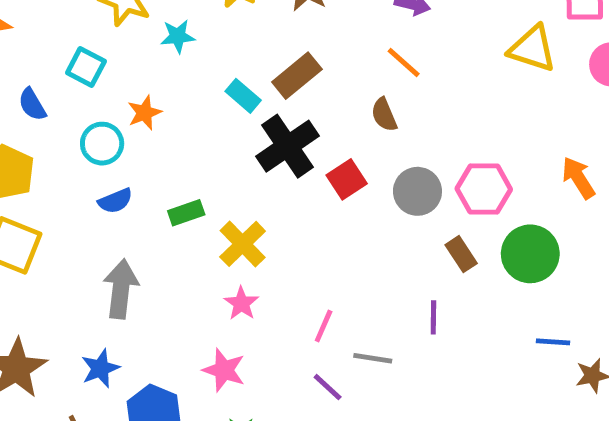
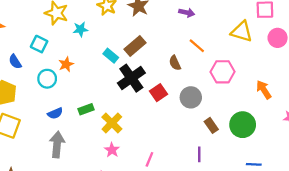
orange line: (404, 63) -> (197, 46), moved
pink hexagon: (484, 189) -> (222, 72), moved
blue semicircle: (115, 201) -> (55, 113), moved

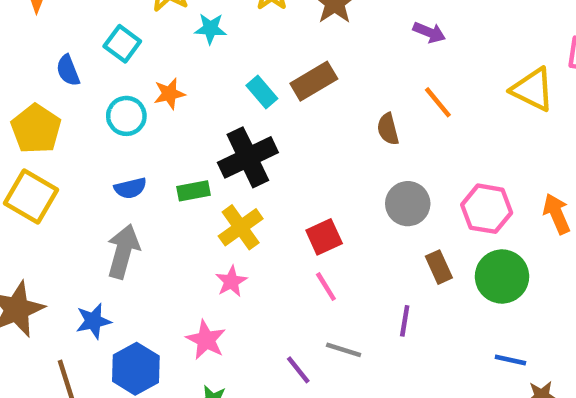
pink hexagon: (222, 72) -> (487, 209), moved
black cross: (131, 78) -> (248, 157), moved
red square: (159, 93) -> (324, 237), moved
pink line: (149, 159) -> (326, 287), moved, turned -64

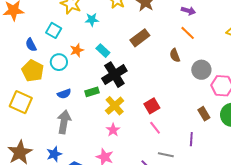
cyan rectangle: (262, 92) -> (103, 51), moved
orange line: (438, 102) -> (188, 33), moved
yellow pentagon: (36, 129) -> (33, 71), moved
gray circle: (408, 204) -> (201, 70), moved

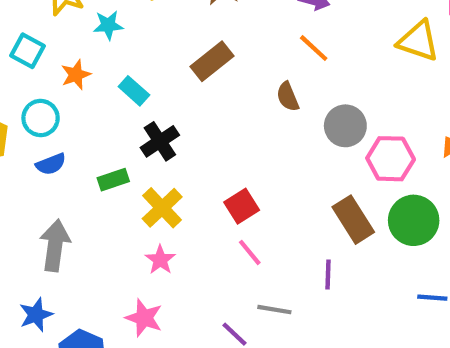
orange star: (77, 50) -> (76, 75), moved
black cross: (114, 75) -> (160, 141), size x0.7
blue semicircle: (64, 94) -> (51, 164), moved
brown rectangle: (204, 114) -> (353, 220), size x1.5

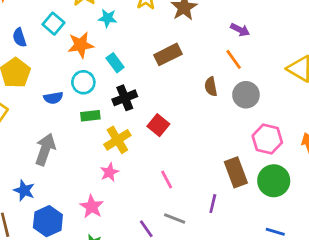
orange star: (76, 75) -> (81, 45), size x1.4
cyan circle: (41, 118) -> (83, 82), moved
gray circle: (345, 126) -> (246, 95), moved
red square: (242, 206) -> (158, 125), moved, turned -30
blue star: (36, 315) -> (24, 190), turned 30

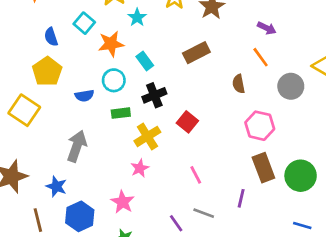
cyan star: (108, 18) -> (137, 17), turned 30
gray circle: (246, 95) -> (291, 86), moved
pink hexagon: (267, 139) -> (260, 126), moved

